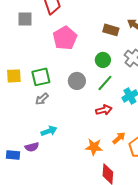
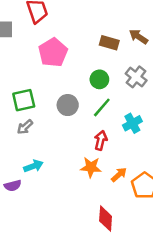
red arrow: (104, 110) -> (101, 140), turned -63
orange star: (94, 147) -> (91, 167), moved

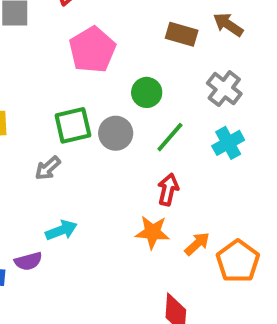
green circle: (99, 79) -> (147, 92), moved
green square: (24, 100) -> (73, 125), moved
cyan cross: (132, 123) -> (228, 143), moved

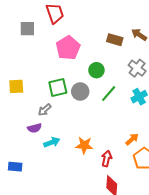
red arrow: (168, 189) -> (107, 159), moved
orange star: (153, 232) -> (84, 145), moved
orange arrow: (197, 244) -> (132, 139), moved
purple semicircle: (28, 261) -> (35, 128), moved

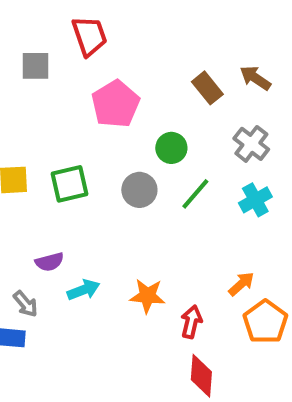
brown rectangle: (115, 40) -> (207, 88), turned 35
green square: (58, 87) -> (69, 184), moved
gray arrow: (45, 110) -> (25, 304), moved, turned -88

